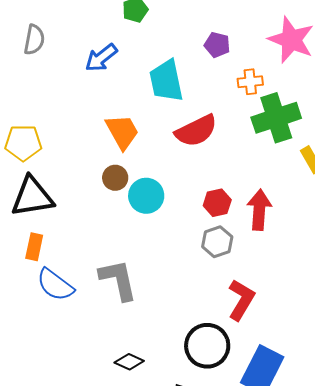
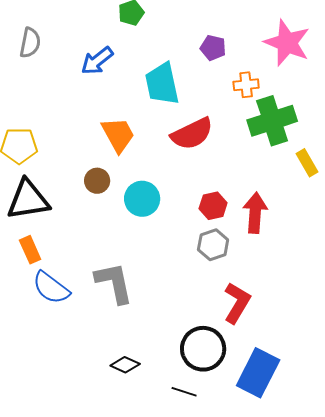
brown circle: (115, 178) -> (97, 181), moved
orange rectangle: (34, 247) -> (30, 250), turned -36

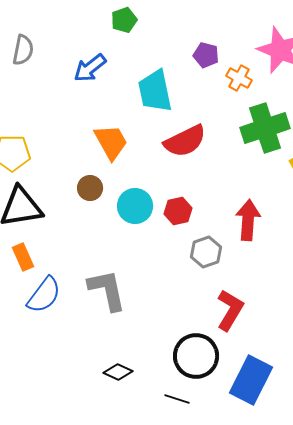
orange cross: (246, 85) -> (239, 78), moved, turned 35
red hexagon: (213, 206) -> (178, 211), moved
blue semicircle: (51, 288) -> (44, 295), turned -90

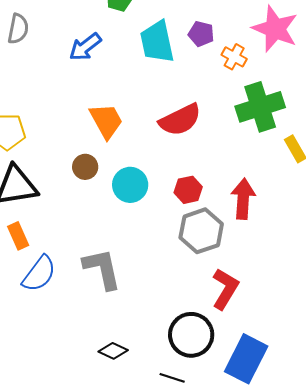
cyan trapezoid: (155, 91) -> (157, 42), moved
red hexagon: (178, 211) -> (188, 190), moved
gray hexagon: (206, 252) -> (201, 231), size x1.4

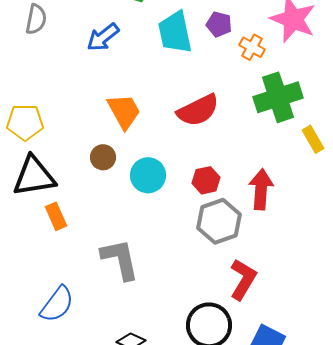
orange rectangle: (18, 236) -> (56, 216), moved
blue semicircle: (39, 274) -> (57, 304), moved

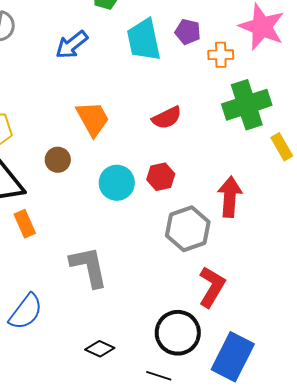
orange cross: (252, 47) -> (221, 55), turned -30
red semicircle: (198, 110) -> (167, 118), size x0.7
brown circle: (103, 157) -> (58, 160), moved
red hexagon: (206, 180) -> (161, 177), moved

